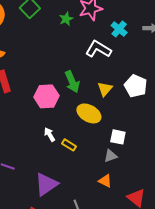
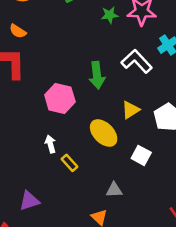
green arrow: (72, 82) -> (97, 75), moved
white square: (118, 137) -> (141, 155), moved
purple triangle: (46, 184) -> (29, 201), size x0.7

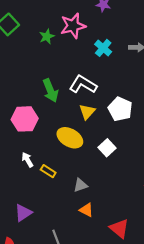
white L-shape: (137, 61) -> (83, 84), moved
white square: (141, 155) -> (107, 148), turned 35
gray triangle: (114, 190) -> (80, 185), moved

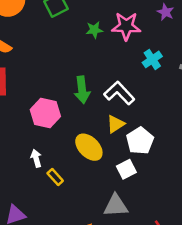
white pentagon: (120, 109) -> (140, 141), moved
gray triangle: (80, 185) -> (116, 206), moved, size x1.5

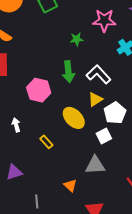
green star: (94, 30) -> (77, 39), moved
white arrow: (36, 158) -> (16, 125), moved

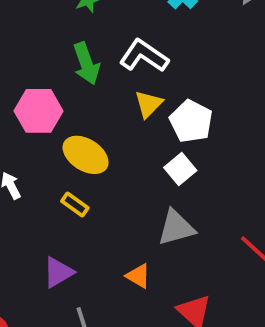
yellow ellipse: (74, 118) -> (86, 155), moved
purple triangle: (14, 172) -> (58, 272), moved

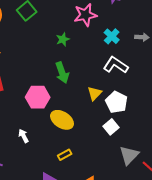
white L-shape: (144, 56) -> (116, 65), moved
yellow rectangle: (75, 205) -> (65, 155), moved, turned -64
gray triangle: (176, 228) -> (129, 155), moved, turned -30

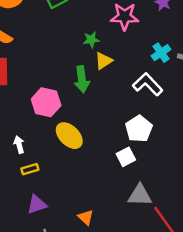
cyan cross: (112, 36) -> (161, 53), moved
yellow triangle: (94, 93) -> (104, 61), moved
yellow rectangle: (65, 155) -> (30, 169), moved
gray triangle: (129, 155) -> (140, 195), turned 35

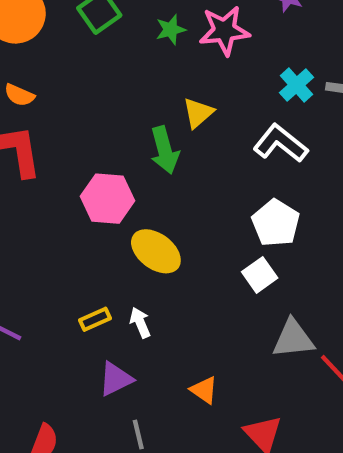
green star: (91, 40) -> (171, 30), moved
white arrow: (19, 145) -> (140, 323), moved

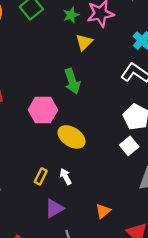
yellow triangle: (198, 113) -> (84, 42), moved
yellow rectangle: (95, 319) -> (41, 176), turned -35
orange triangle: (204, 390) -> (103, 211), turned 49

